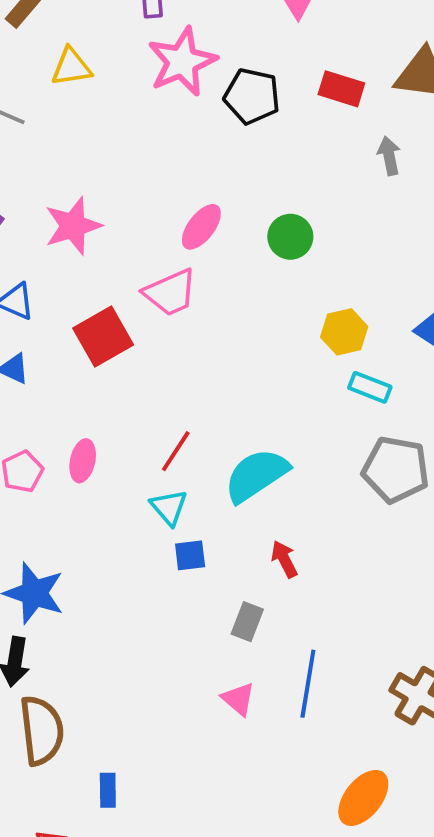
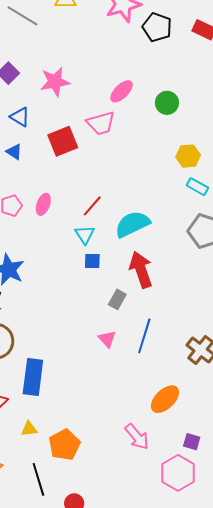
red arrow: (284, 559) -> (141, 270), size x1.8
blue rectangle: (108, 790) -> (33, 377), size x2.0

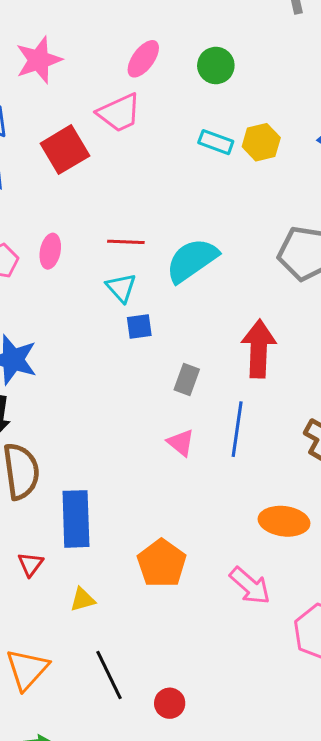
cyan rectangle: (197, 187) -> (216, 142), moved
red line: (92, 206) -> (126, 242), turned 60
red arrow: (141, 270) -> (259, 349), moved, turned 30
orange ellipse: (165, 399) -> (284, 521), turned 60
orange pentagon: (64, 445) -> (162, 563), moved

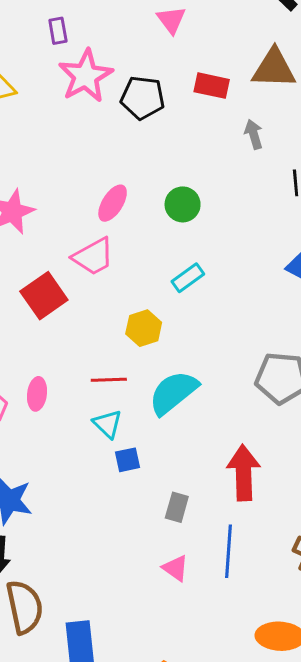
cyan rectangle: (216, 142) -> (188, 278), turned -52
yellow hexagon: (261, 142) -> (144, 328), moved

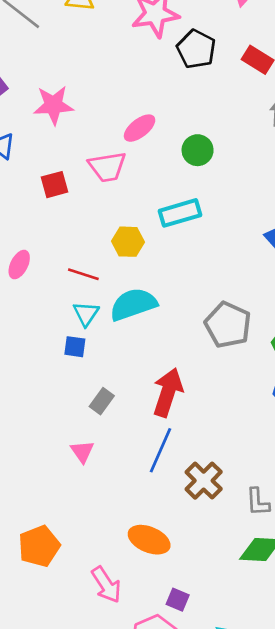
cyan rectangle: (188, 278) -> (180, 213), size x1.4
red square: (44, 296) -> (54, 185), size x0.7
cyan triangle: (108, 424) -> (86, 314), moved
blue line: (229, 551) -> (161, 450), moved

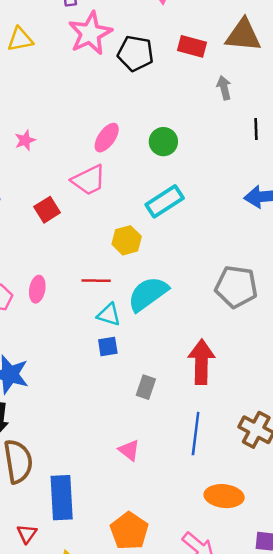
pink star: (53, 105) -> (25, 140), size x0.6
cyan triangle: (86, 314) -> (109, 315), turned -30
blue line: (161, 450) -> (196, 434), moved
pink triangle: (82, 452) -> (129, 450), moved

